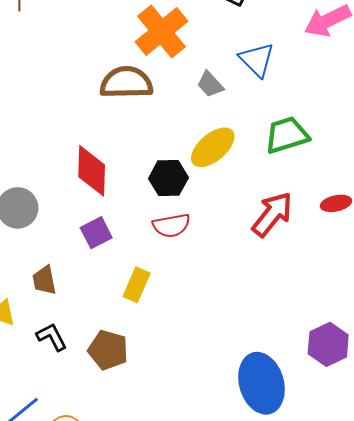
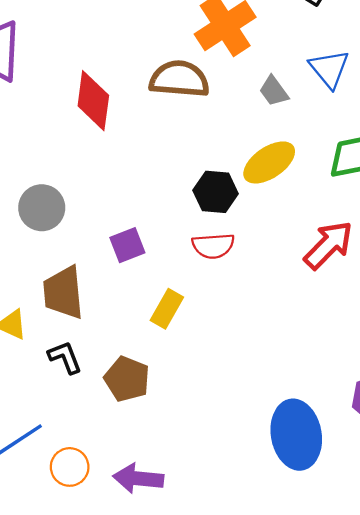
red diamond: (92, 171) -> (93, 101), moved
brown trapezoid: (44, 280) -> (63, 293), size x1.6

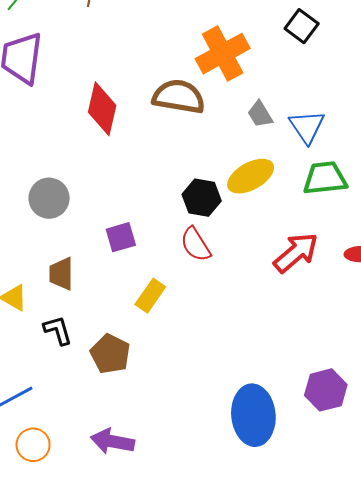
blue triangle: (329, 69) -> (307, 127), moved
red semicircle: (213, 246) -> (195, 244), turned 57
brown trapezoid: (63, 293) -> (61, 274), size x0.7
orange circle: (70, 467) -> (33, 445), moved

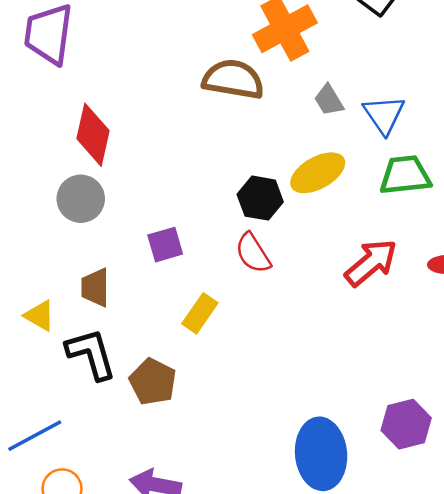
red diamond: (102, 109) -> (93, 135), moved
black L-shape: (58, 330) -> (91, 354), size x1.5

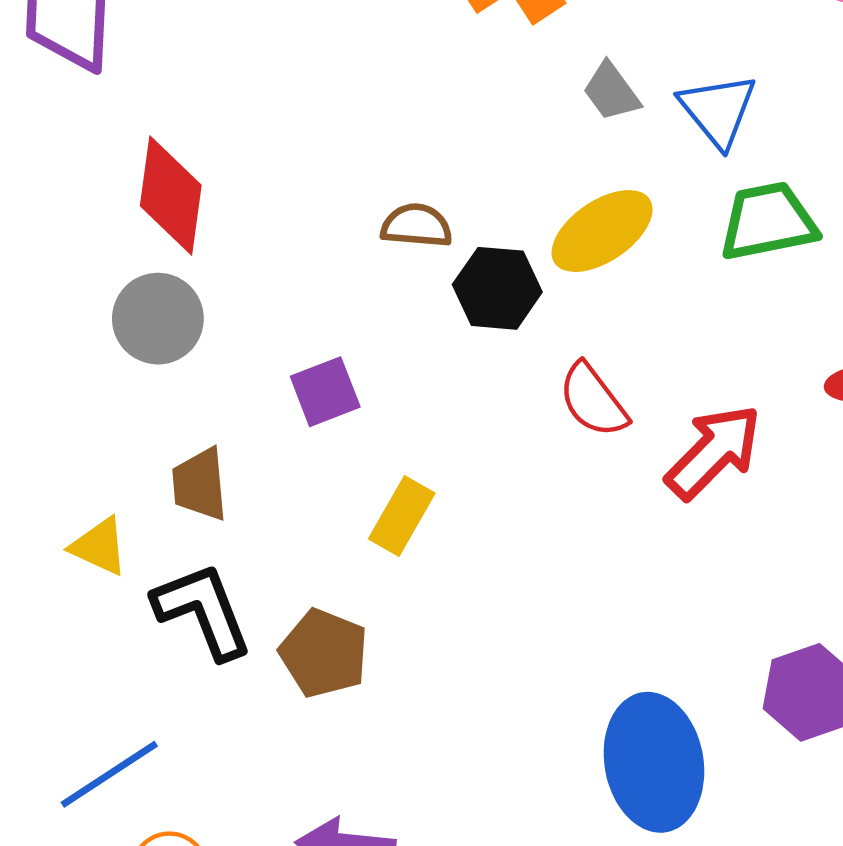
brown semicircle: (233, 79) -> (417, 226), moved, size x0.6
red semicircle: (253, 253) -> (593, 400), moved
red arrow: (371, 263) -> (714, 452), moved

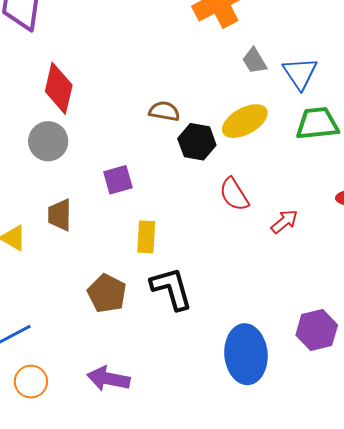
red arrow: (714, 452) -> (284, 222), size x0.6
yellow rectangle: (402, 516) -> (146, 237), turned -32
black L-shape: (203, 611) -> (171, 289), moved

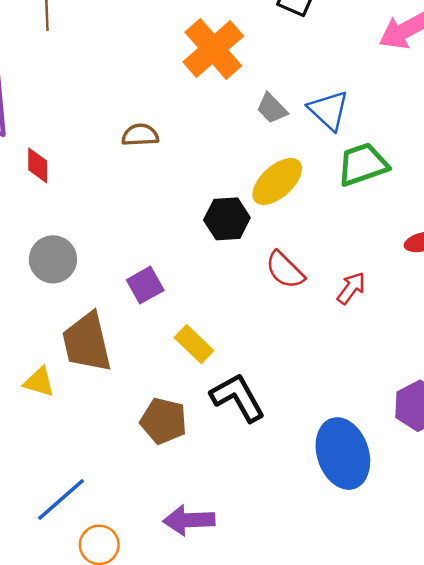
red diamond: (59, 88) -> (38, 165), moved, size x0.6
brown semicircle: (164, 111) -> (140, 135), moved
brown trapezoid: (60, 215) -> (87, 342), size x1.6
yellow rectangle: (146, 237) -> (194, 344), turned -36

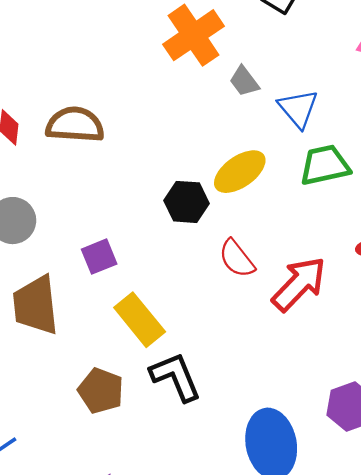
gray trapezoid: (272, 108) -> (244, 81), moved
brown semicircle: (140, 135) -> (75, 125), moved, size x1.6
red arrow: (351, 288) -> (299, 284), size x1.8
yellow rectangle: (194, 344) -> (140, 320), size x1.4

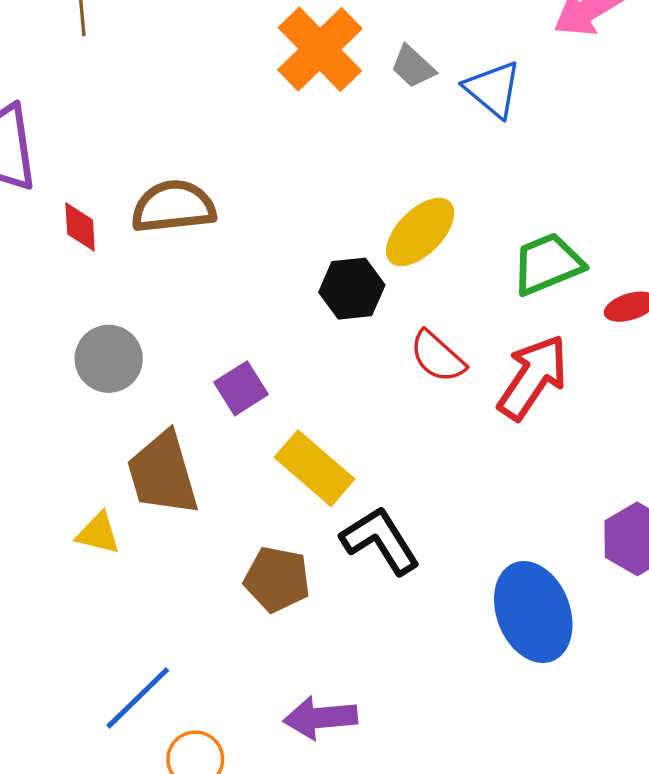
gray trapezoid: (244, 81) -> (413, 67), moved
blue triangle: (298, 109) -> (493, 89), moved
green trapezoid: (325, 165) -> (548, 264), moved

